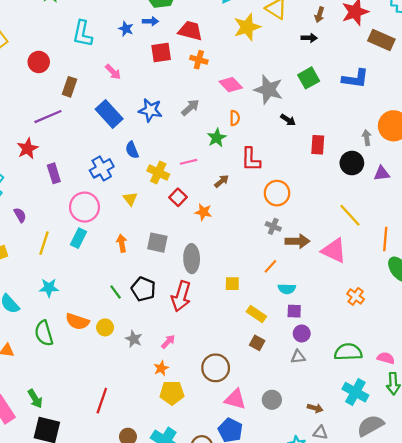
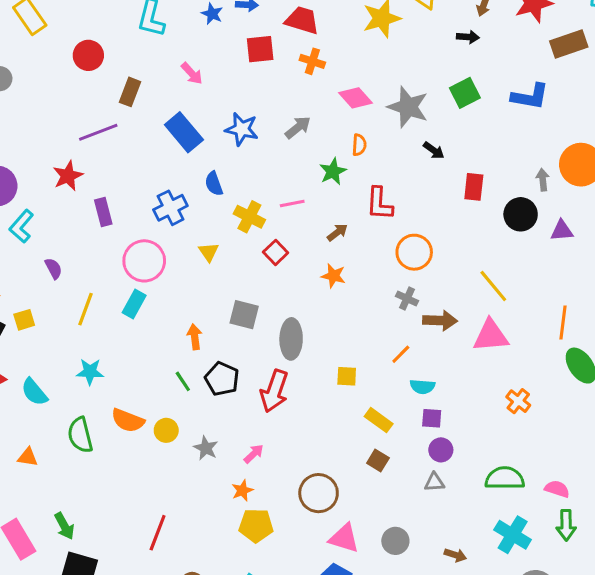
brown rectangle: (381, 40) -> (569, 44), turned -45
orange star: (203, 212) -> (333, 276), moved
yellow line: (350, 215) -> (493, 286), moved
orange arrow: (122, 243) -> (195, 337), moved
pink triangle: (334, 251) -> (491, 336), turned -32

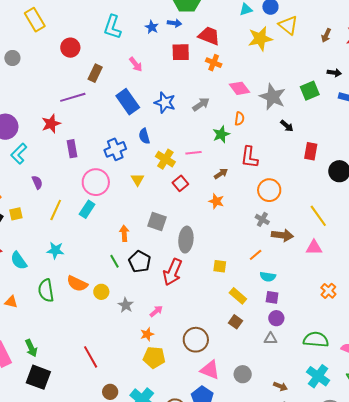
black arrow: (468, 37) -> (334, 73), moved
pink triangle: (491, 336) -> (314, 248), size x0.7
red line: (158, 533) -> (91, 357), turned -55

